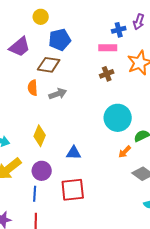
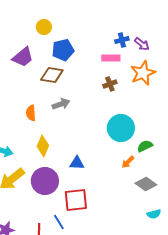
purple arrow: (139, 22) -> (142, 44), moved, turned -70
orange semicircle: (33, 88) -> (31, 113), moved
purple circle: (42, 171) -> (45, 181), size x1.4
blue line: (35, 194) -> (59, 222), moved, turned -35

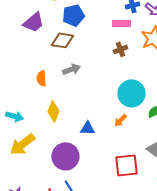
orange arrow: (128, 162) -> (120, 120), moved
purple circle: (45, 181) -> (65, 156), moved
red square: (76, 200) -> (126, 165), moved

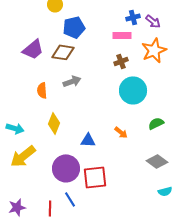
purple trapezoid: (33, 22) -> (33, 49), moved
cyan circle: (131, 93) -> (133, 90), moved
orange arrow: (120, 120) -> (121, 132), turned -96
red square: (126, 165) -> (95, 177), moved

